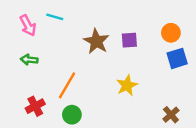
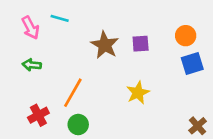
brown cross: (171, 115) -> (198, 126), moved

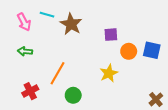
orange circle: (186, 36) -> (129, 51), moved
brown star: (105, 45) -> (71, 24), moved
blue square: (192, 63) -> (152, 50), turned 30
green circle: (78, 125) -> (73, 95), moved

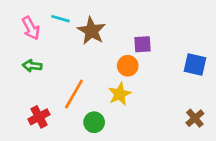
orange circle: (129, 51) -> (128, 66), moved
yellow star: (109, 73) -> (120, 94), moved
brown cross: (156, 99) -> (195, 118), moved

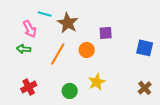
pink arrow: (31, 28) -> (30, 29), moved
orange circle: (128, 66) -> (87, 50), moved
orange line: (74, 94) -> (58, 54), moved
yellow star: (120, 94) -> (97, 82), moved

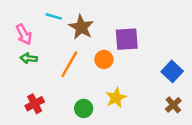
pink arrow: (30, 29) -> (24, 34), moved
purple square: (106, 33) -> (127, 39), size x1.5
blue square: (145, 48) -> (172, 71), moved, turned 30

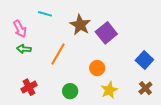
brown star: (81, 27) -> (80, 25), moved
purple square: (127, 39) -> (106, 33), turned -35
orange circle: (104, 59) -> (97, 68), moved
yellow star: (116, 98) -> (109, 90), moved

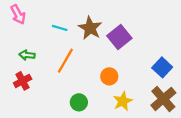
cyan line: (45, 14) -> (60, 28), moved
pink arrow: (20, 29) -> (18, 14), moved
red cross: (29, 87) -> (23, 81), moved
brown cross: (145, 88) -> (163, 99), size x1.6

